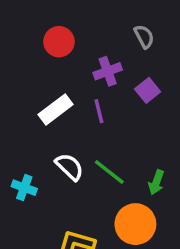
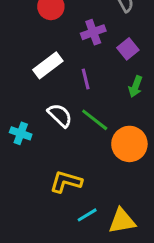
purple line: (99, 111) -> (86, 79), moved
green arrow: (156, 182) -> (135, 87), moved
orange circle: (135, 224) -> (129, 144), moved

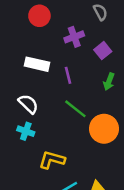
white rectangle: (48, 65) -> (37, 64), turned 50
white semicircle: (60, 115) -> (28, 104), moved
cyan cross: (21, 133) -> (26, 131), moved

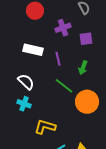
purple square: (103, 51) -> (86, 39), turned 32
green arrow: (109, 82) -> (83, 68), moved

